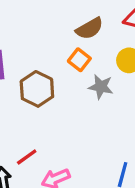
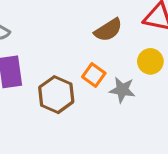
orange square: (79, 60) -> (94, 75), moved

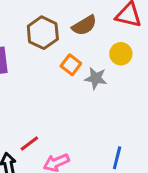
brown hexagon: (56, 95) -> (43, 33), moved

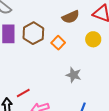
brown hexagon: (43, 33) -> (33, 33), moved
gray star: (96, 78) -> (74, 75), moved

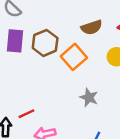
orange square: (58, 43) -> (74, 57), size x1.5

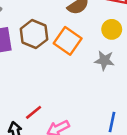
gray star: (89, 97) -> (104, 60), moved

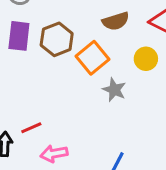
gray star: (104, 60) -> (114, 90), moved

